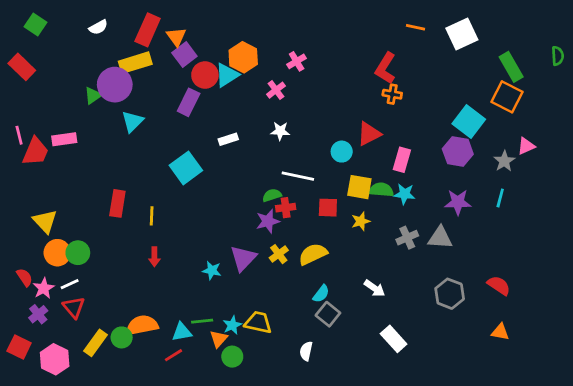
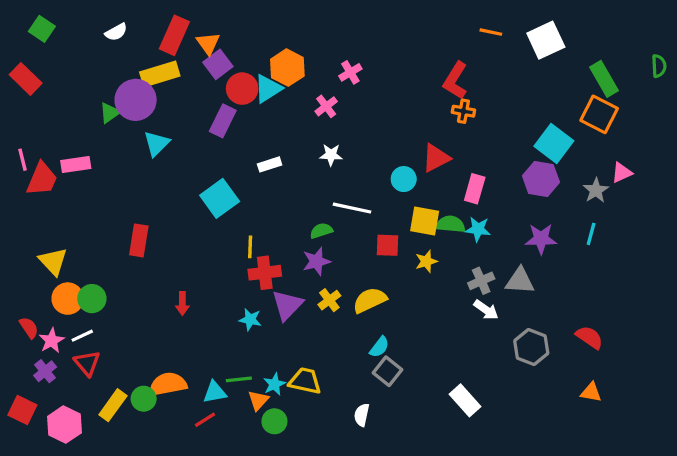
red cross: (286, 208) -> (265, 273), moved, size x1.4
yellow line: (152, 216) -> (250, 247), moved
white arrow: (374, 288) -> (486, 310), moved

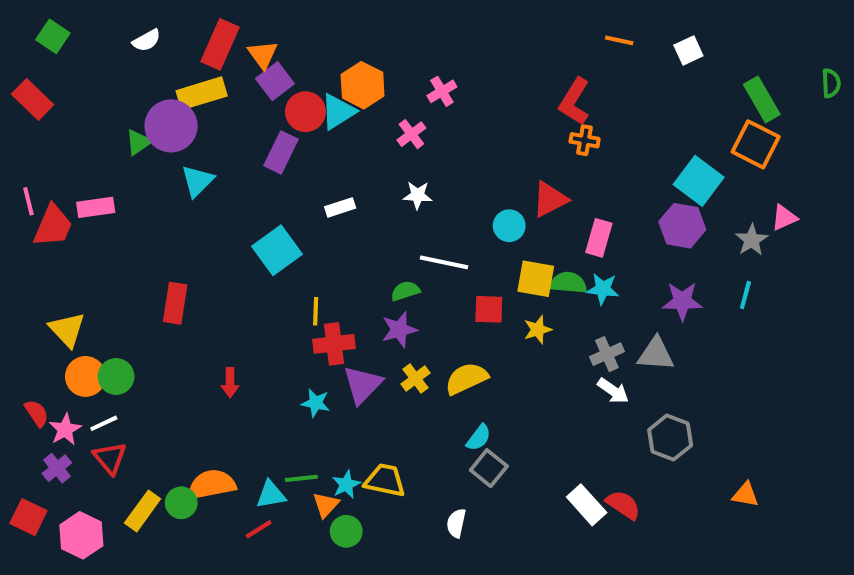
white square: (546, 40) -> (688, 51), size x0.6
red semicircle: (589, 337) -> (623, 505), moved

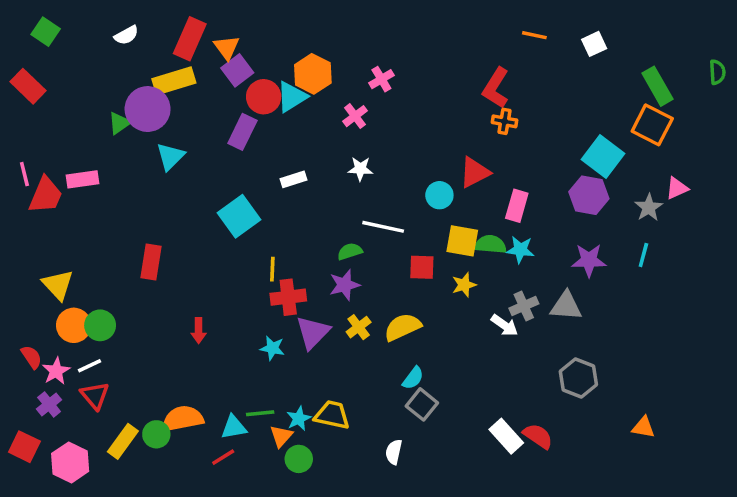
white arrow: (613, 391) -> (504, 325), moved

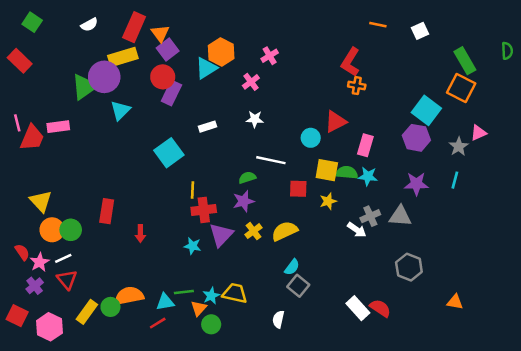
red circle: (264, 97) -> (163, 77), moved
green triangle: (119, 123) -> (84, 87), size x1.6
red rectangle: (151, 262) -> (107, 211), moved

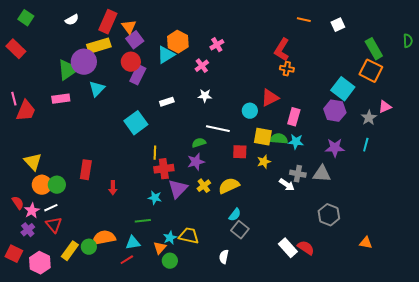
pink rectangle: (58, 127) -> (61, 99), moved
gray cross: (370, 216) -> (298, 174), turned 35
green line: (184, 292) -> (143, 221), moved

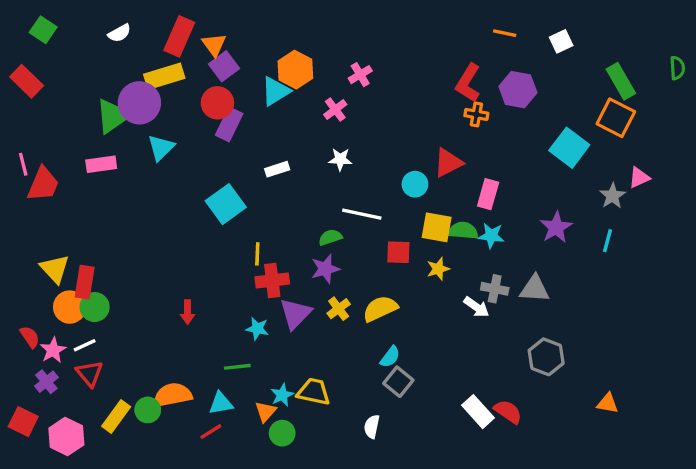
purple hexagon: (335, 111) -> (518, 90), moved
purple star: (335, 148) -> (556, 227), moved, turned -30
red rectangle: (86, 170) -> (85, 282), moved

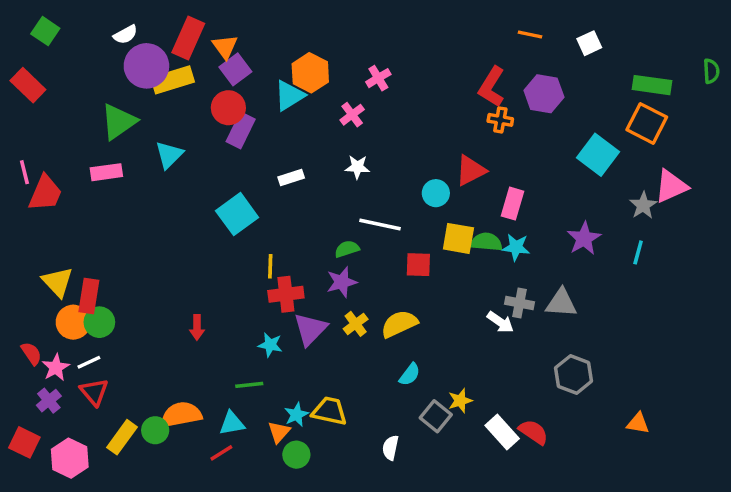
green rectangle: (621, 81) -> (652, 85), turned -52
purple circle: (139, 103) -> (146, 66), moved
pink triangle: (639, 178) -> (671, 186), size x1.5
yellow star: (438, 269) -> (460, 401), moved
gray square: (398, 382) -> (436, 416), moved

